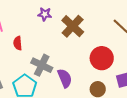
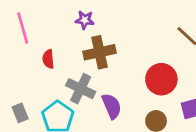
brown cross: (73, 26) -> (99, 52), moved, turned 35

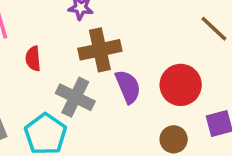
purple semicircle: (112, 106) -> (128, 87), moved

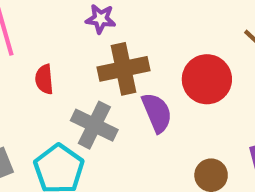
red circle: (181, 85) -> (207, 79), moved

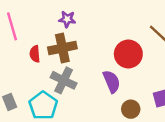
brown cross: (123, 69) -> (62, 48), moved
purple semicircle: (157, 113) -> (112, 82), moved

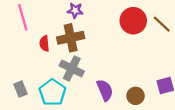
red circle: (128, 54) -> (133, 21), moved
purple semicircle: (112, 82) -> (105, 90), moved

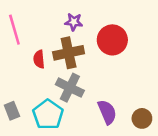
red circle: (133, 21) -> (112, 40), moved

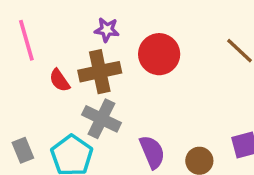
red semicircle: (39, 59) -> (60, 80), turned -30

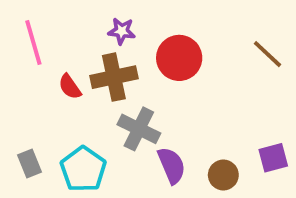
gray cross: (101, 119) -> (139, 129), moved

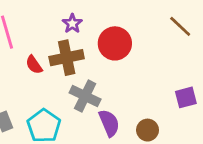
purple star: (122, 31) -> (72, 24), turned 30
brown line: (267, 54) -> (180, 26), moved
purple square: (273, 158) -> (186, 97), moved

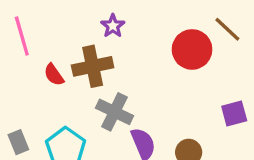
purple star: (72, 24) -> (113, 26), moved
red circle: (115, 43) -> (192, 49), moved

